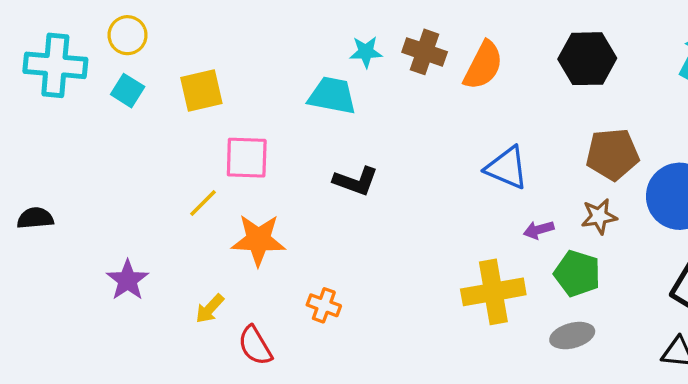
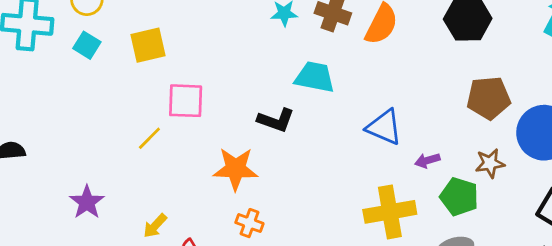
cyan trapezoid: (332, 96) -> (315, 77), moved
blue triangle: (507, 168) -> (384, 127), moved
brown star: (599, 216) -> (490, 163), moved
orange star: (258, 240) -> (236, 169), moved

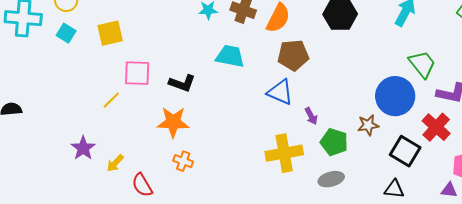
brown pentagon: (488, 98) -> (293, 55), moved
black L-shape: (276, 120) -> (182, 83), moved
purple arrow: (427, 160) -> (311, 116), turned -102
brown star: (490, 163) -> (368, 125), moved
purple star: (87, 202) -> (83, 148), moved

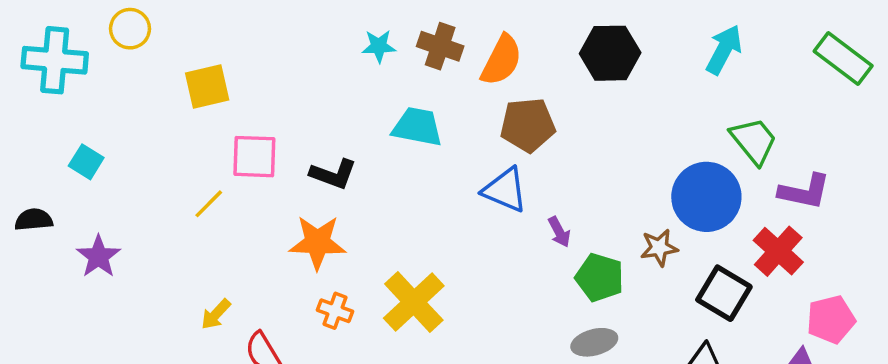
cyan square: (66, 33) -> (86, 162), moved
purple star: (83, 148) -> (98, 256), moved
yellow cross: (284, 153) -> (414, 302), moved, turned -33

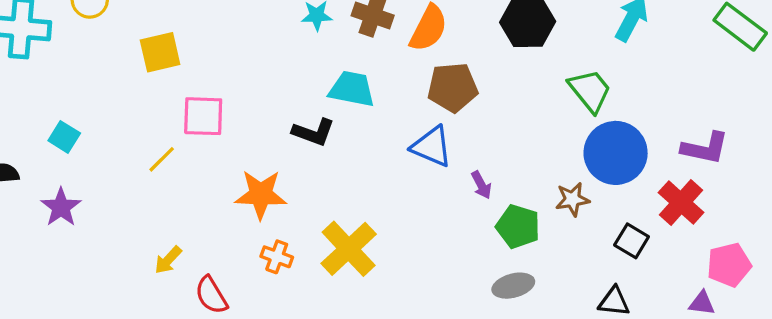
green trapezoid: (754, 141) -> (590, 91), moved
cyan square: (86, 162) -> (64, 137), moved
black L-shape: (333, 174) -> (313, 132), moved
black square: (724, 293) -> (632, 241), size x0.7

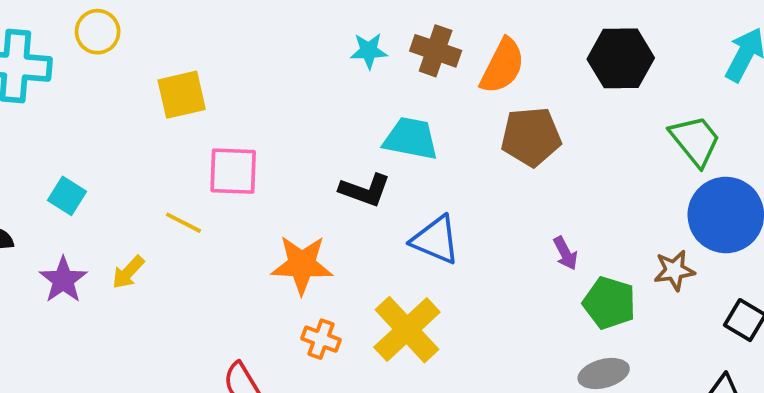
blue triangle: (432, 147) -> (436, 240), moved
yellow line: (162, 159) -> (183, 223), turned 72
yellow arrow: (168, 260) -> (128, 272), moved

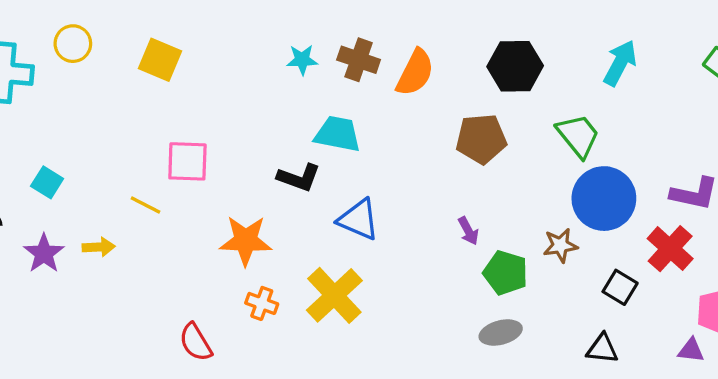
yellow square: (182, 95) -> (160, 60), moved, turned 36
brown pentagon: (531, 137) -> (481, 139), moved
yellow arrow: (128, 272) -> (99, 247), turned -136

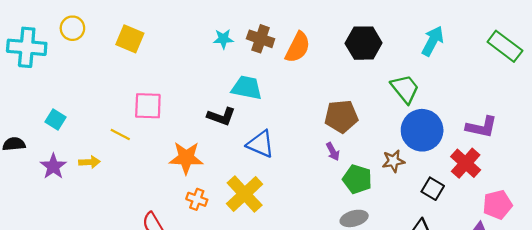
brown pentagon: (481, 139) -> (341, 116), moved

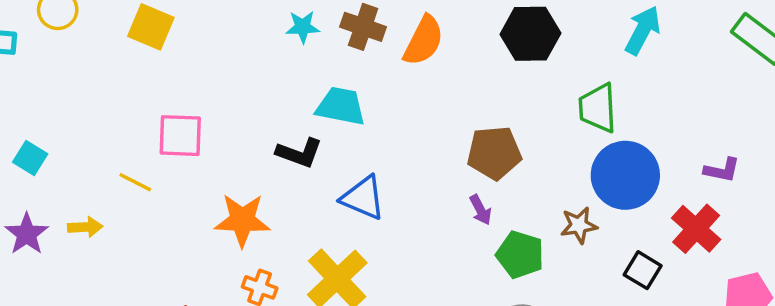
green trapezoid: (405, 89) -> (598, 108), turned -144
purple L-shape: (482, 127) -> (722, 170), size x0.7

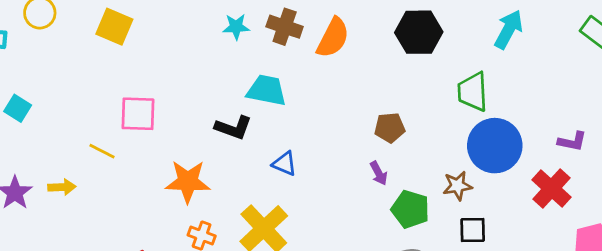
brown pentagon: (494, 153) -> (390, 128), size x0.7
cyan square: (30, 158) -> (18, 108), moved
blue triangle: (363, 198) -> (285, 164), size x0.7
black square: (643, 270) -> (473, 230), moved, turned -32

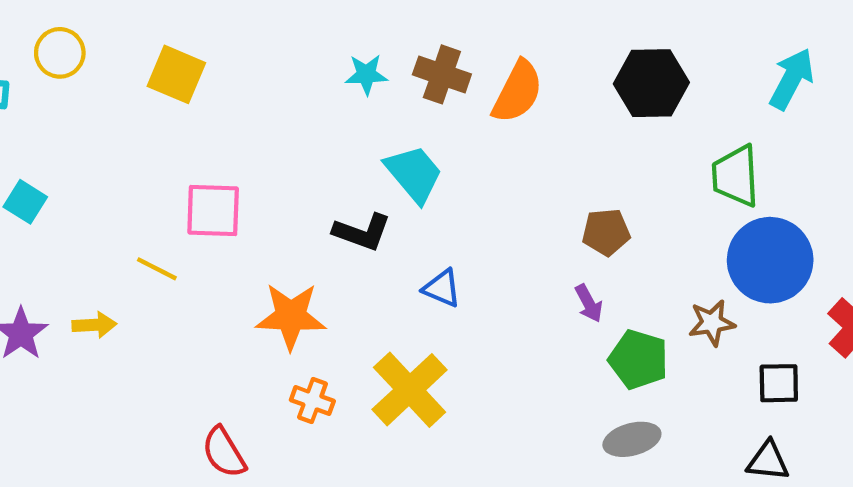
cyan trapezoid: (267, 90) -> (414, 174), turned 39
black square: (473, 230) -> (779, 383), moved

